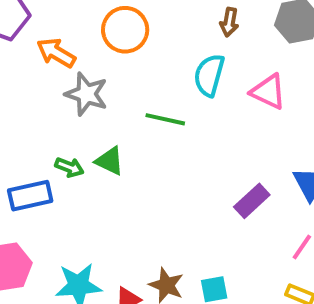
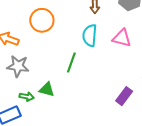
gray star: (86, 94) -> (18, 66), moved
green line: (165, 119) -> (71, 63), turned -72

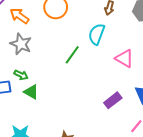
pink triangle: (122, 38) -> (124, 58), moved
green triangle: (47, 89) -> (31, 92), moved

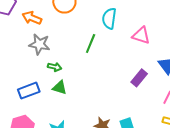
green arrow: (21, 75) -> (55, 67), moved

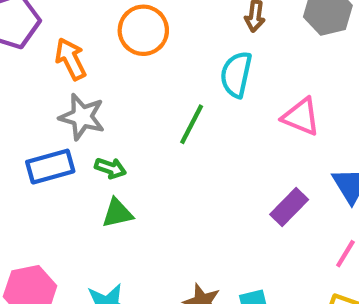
orange arrow: (32, 18) -> (71, 59), turned 36
green triangle: (60, 88) -> (117, 213), turned -35
blue rectangle: (29, 91) -> (50, 167), moved

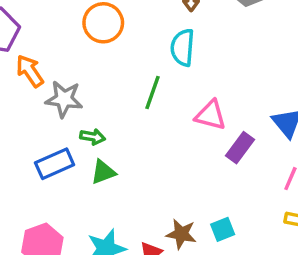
orange arrow: (71, 59) -> (30, 71), moved
pink triangle: (301, 117) -> (210, 115), moved
blue rectangle: (50, 167) -> (55, 164), moved

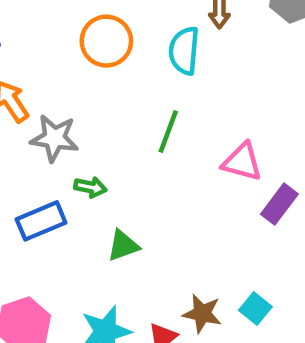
cyan semicircle: (183, 48) -> (184, 51), moved
green triangle: (103, 172) -> (123, 246), moved
cyan square: (223, 229) -> (255, 308), turned -30

